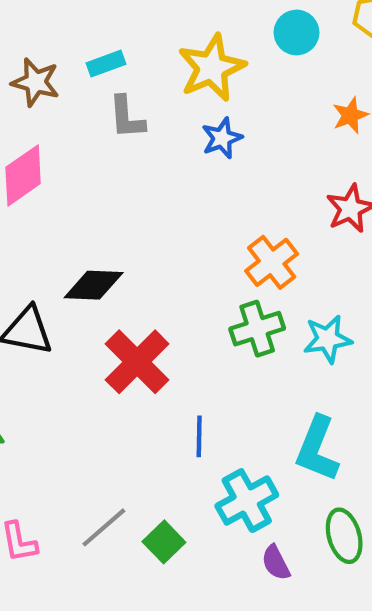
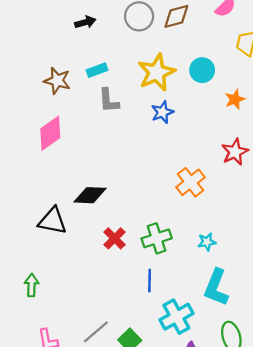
cyan circle: (296, 33) -> (202, 70), moved
green cross: (257, 329) -> (157, 238), moved
cyan star: (328, 339) -> (207, 242), moved, size x0.7
red cross: (137, 362) -> (115, 238), size x0.6

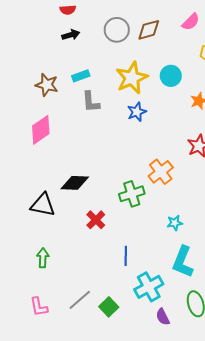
green cross: (157, 238) -> (132, 194), moved
green arrow: (32, 285) -> (43, 258), moved

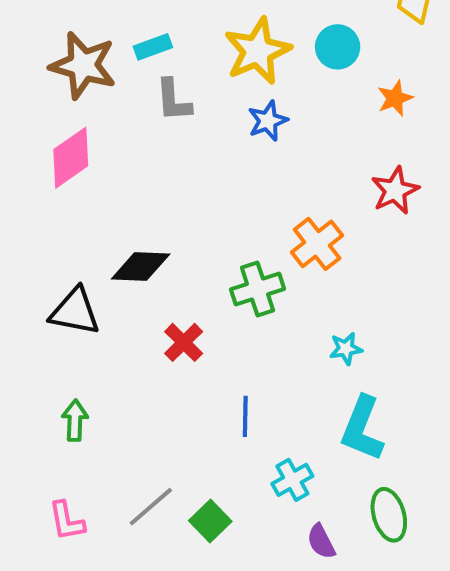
brown star: (47, 85) -> (83, 65), size x1.4
cyan cross: (149, 287) -> (292, 480), size x0.7

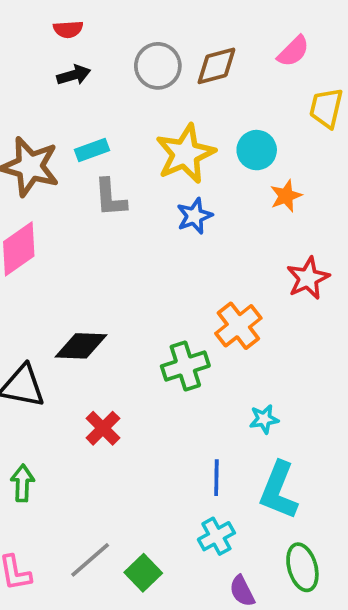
orange star: (395, 98) -> (286, 196), moved
red cross: (184, 342) -> (103, 428), moved
blue line: (245, 416) -> (216, 478), moved

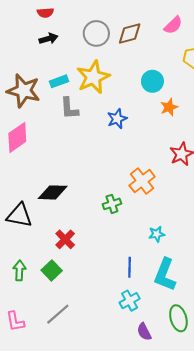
yellow star: (185, 154) -> (93, 77), moved
green cross: (185, 366) -> (112, 204), size x0.7
green square: (143, 573) -> (52, 270), moved

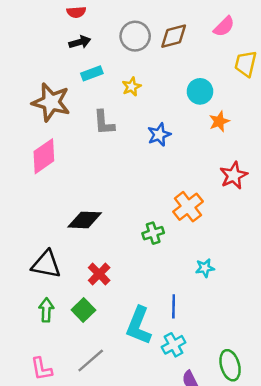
yellow star: (93, 77) -> (132, 87), size x0.5
cyan rectangle: (59, 81) -> (92, 73), moved
black triangle: (19, 215) -> (46, 264), moved
cyan L-shape: (165, 275) -> (139, 326), moved

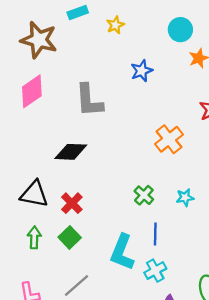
gray L-shape: (104, 123) -> (89, 100), moved, size x1.4
green cross: (153, 233) -> (144, 195), moved, turned -30
red cross: (99, 274) -> (72, 203), moved

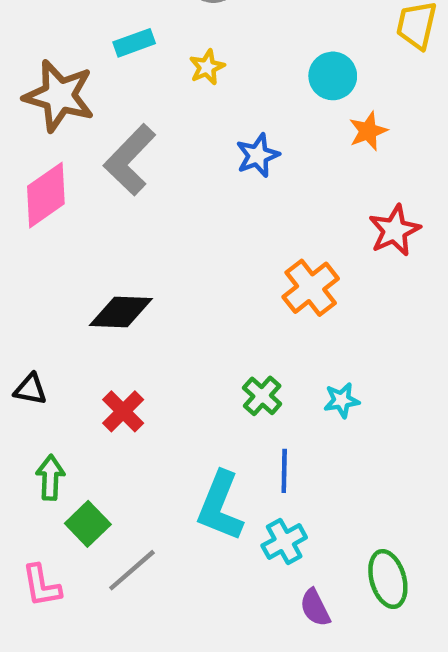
gray L-shape: (89, 100) -> (130, 160), moved, turned 48
black triangle: (34, 194) -> (30, 389), moved, size x0.6
green square: (70, 237) -> (88, 524), moved

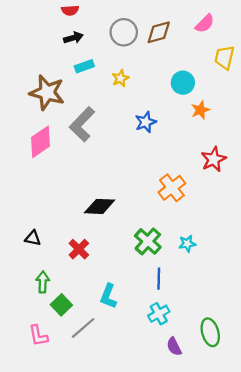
black diamond: (121, 312) -> (100, 206), moved
green cross: (262, 396) -> (148, 241), size x1.4
cyan L-shape: (220, 506) -> (108, 296), moved, size x0.7

